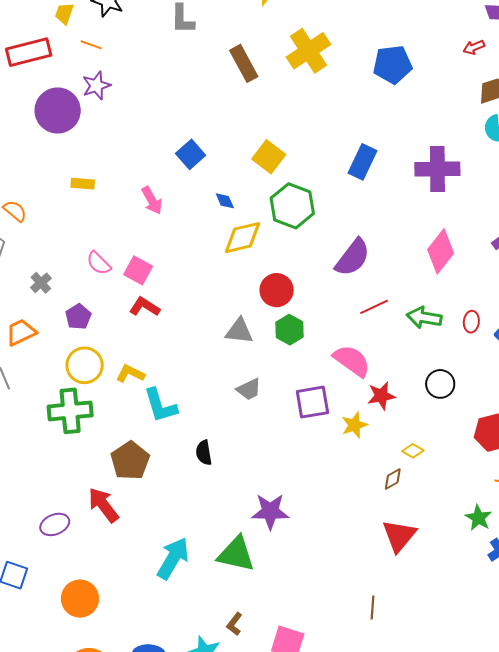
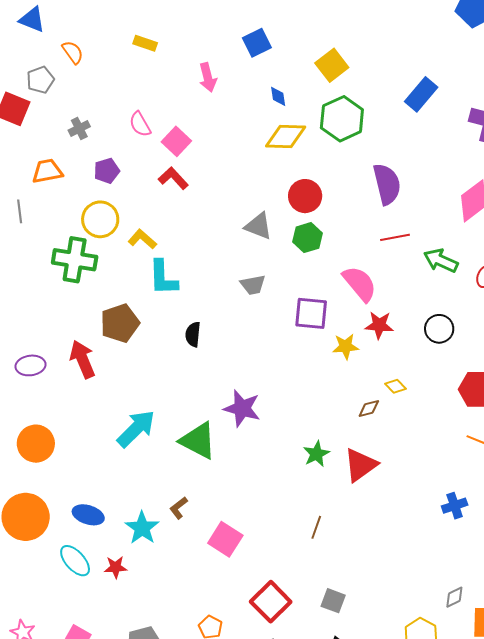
purple semicircle: (353, 258) -> (387, 184), turned -66
green star: (478, 518) -> (316, 454), moved

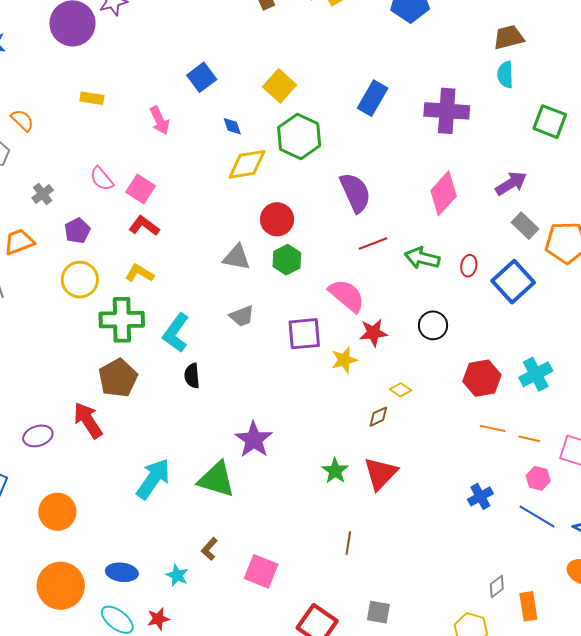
yellow L-shape: (142, 239) -> (140, 273), moved
green cross: (75, 260) -> (122, 320), moved
cyan L-shape: (163, 278) -> (176, 333), moved, turned 48
purple star: (242, 408) -> (254, 440), turned 30
cyan star: (142, 528) -> (177, 575), size x0.7

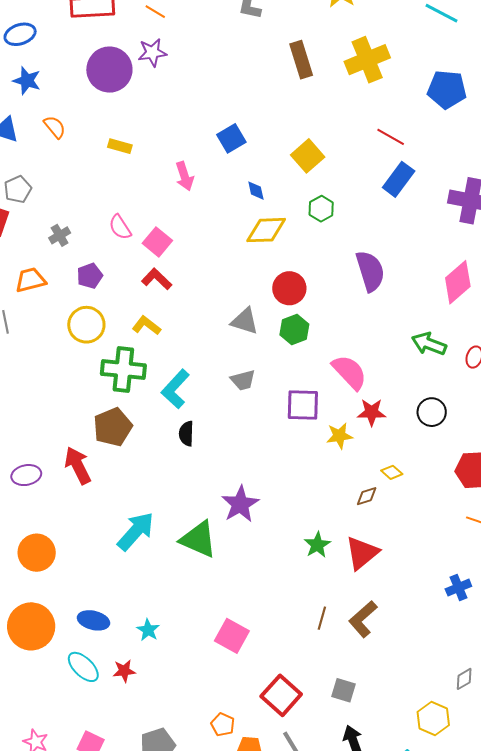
orange semicircle: (22, 120) -> (55, 127), moved
green hexagon: (299, 137) -> (321, 209), size x0.6
red line: (373, 244) -> (391, 137), moved, turned 44
brown L-shape: (209, 549) -> (363, 619), moved, size x1.6

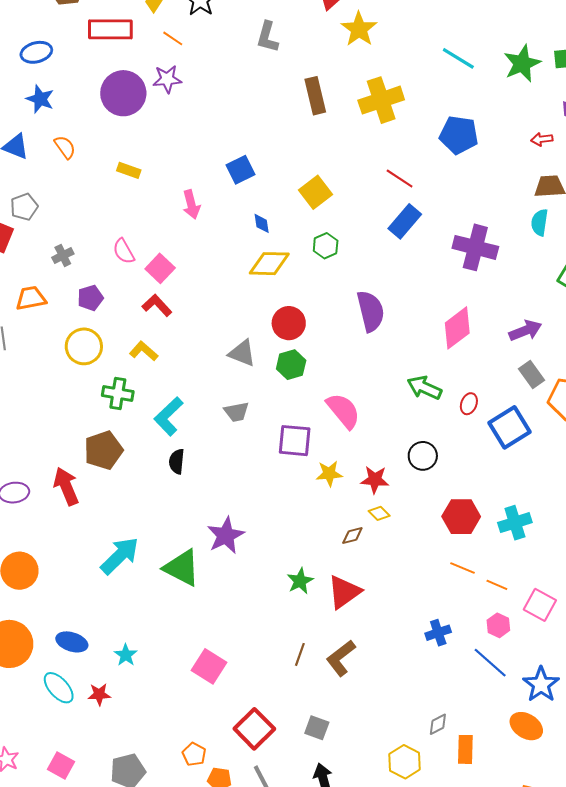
green cross: (123, 370) -> (118, 393), size x0.7
red star: (372, 412) -> (375, 480), moved

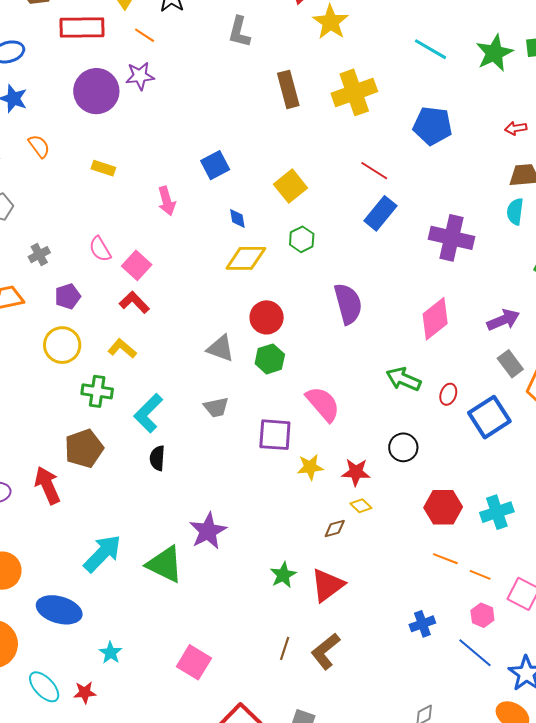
blue ellipse: (72, 642) -> (59, 610), moved, size x1.4

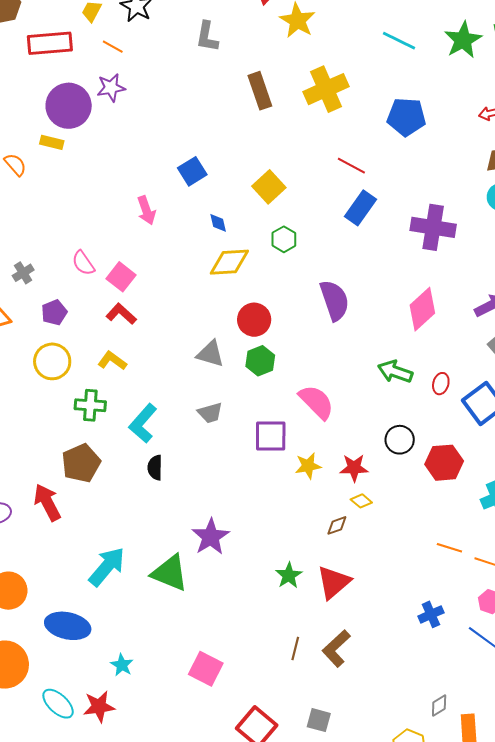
yellow rectangle: (103, 168) -> (52, 142), moved
red hexagon: (443, 507) -> (444, 463), moved
red star: (85, 693) -> (99, 706), size x1.4

